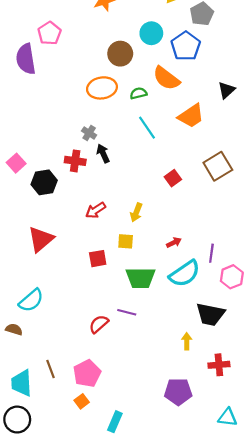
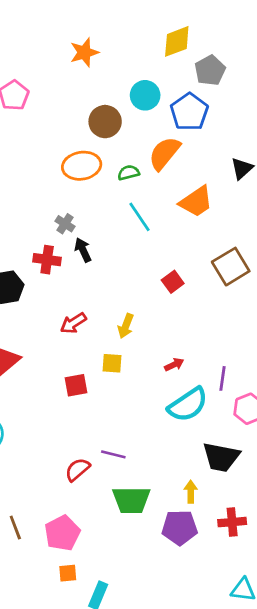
orange semicircle: (166, 78) -> (164, 153), turned 92
green trapezoid: (141, 278) -> (131, 500), moved
purple pentagon: (178, 392) -> (180, 528), moved
orange square: (82, 401) -> (68, 573), moved, turned 32

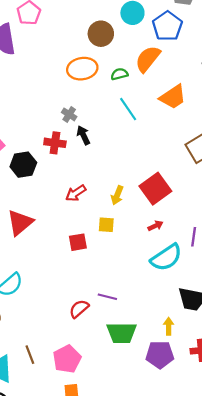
red square: (173, 282) -> (155, 189), moved, size x1.8

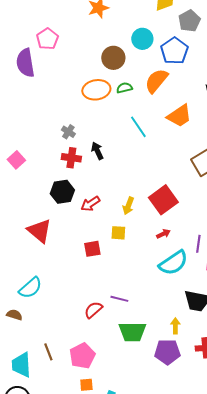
green semicircle: (119, 74) -> (124, 88), moved
gray cross: (69, 114) -> (68, 132), moved
black hexagon: (23, 165) -> (62, 192), moved
red triangle: (20, 223) -> (39, 231), turned -40

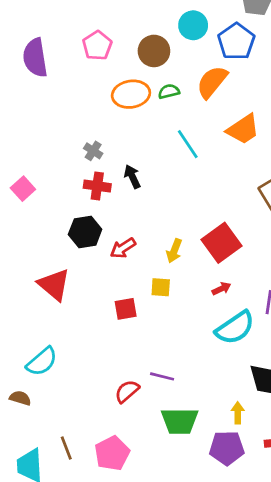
pink pentagon: (47, 39) -> (97, 46), moved

